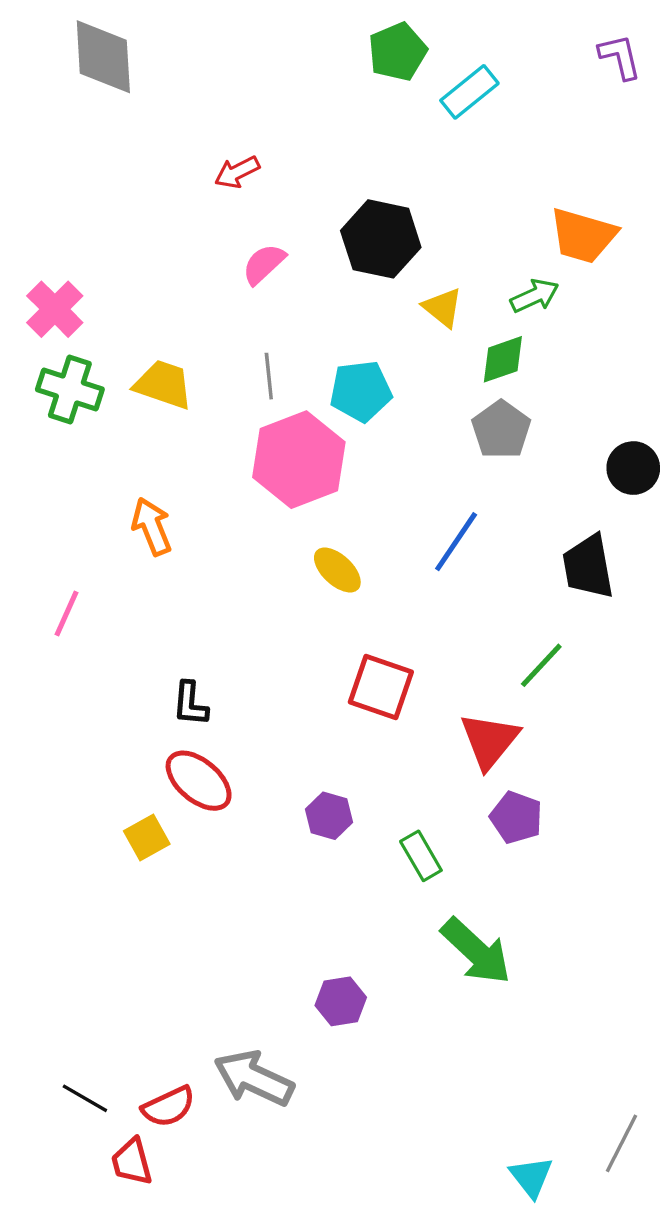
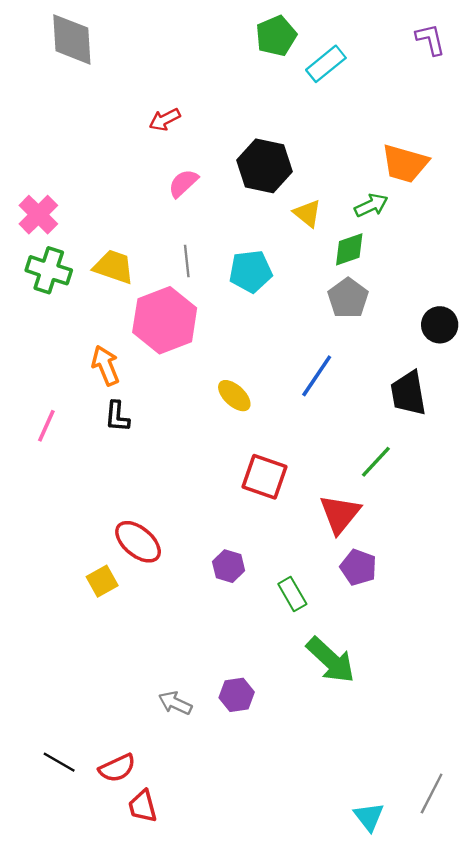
pink hexagon: (299, 460) -> (165, 320), moved
black L-shape: (190, 704) -> (117, 416), moved
gray arrow: (254, 1078) -> (175, 703), moved, size x0.6
red trapezoid: (132, 1162) -> (143, 806), moved

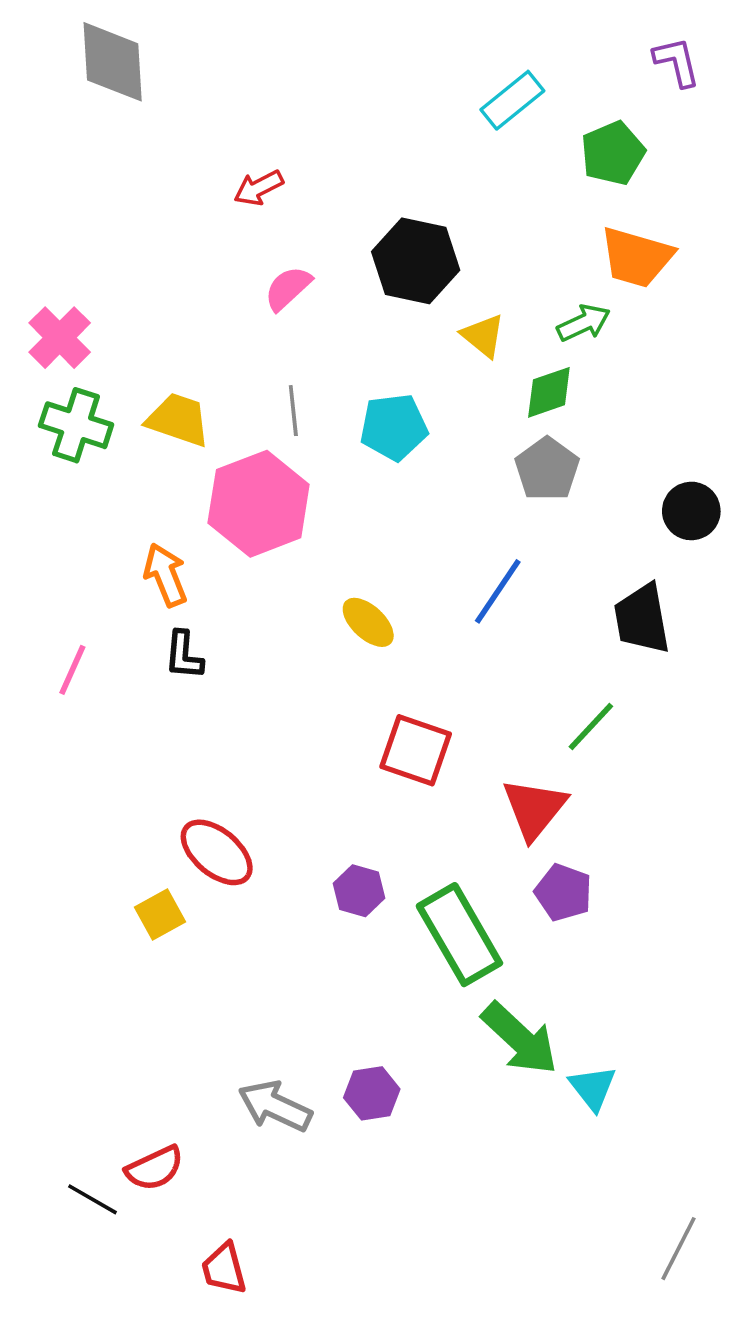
green pentagon: (276, 36) -> (613, 153), moved
green rectangle: (292, 594) -> (459, 935), size x1.8
gray arrow: (175, 703) -> (275, 1106), size x1.4
red semicircle: (117, 768) -> (155, 1168), moved
cyan triangle: (369, 817) -> (593, 1088), moved

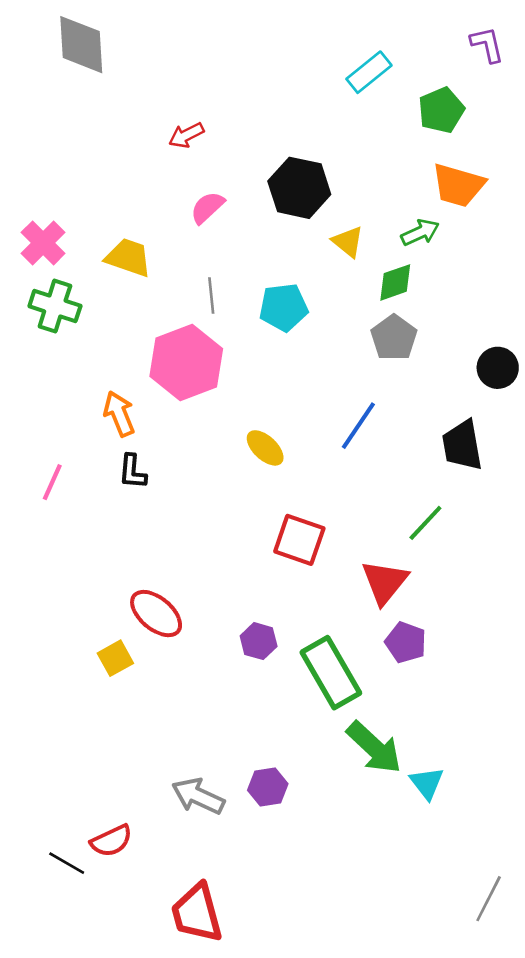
yellow trapezoid: (178, 420) -> (128, 257), moved
red trapezoid: (224, 1269) -> (197, 913), moved, size x1.6

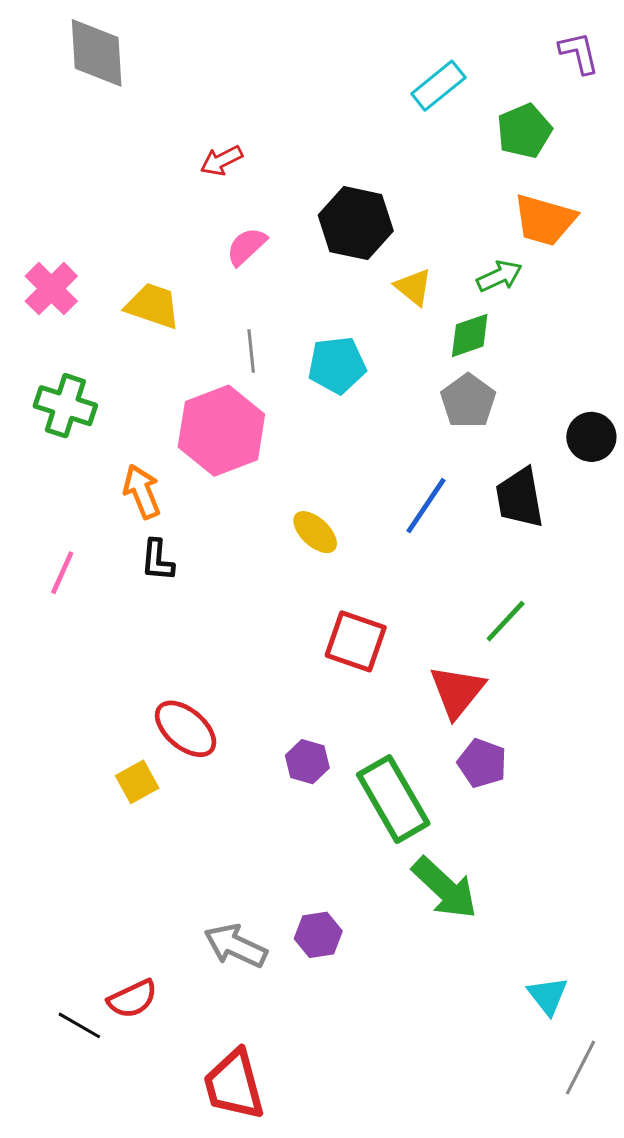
green cross: (55, 306) -> (65, 406), moved
black trapezoid: (462, 445) -> (520, 498), moved
cyan triangle: (427, 783) -> (548, 996), moved

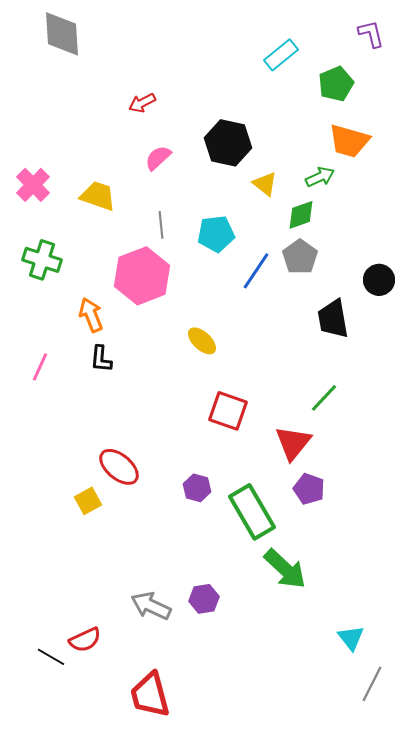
blue line: (426, 506) -> (256, 271), moved

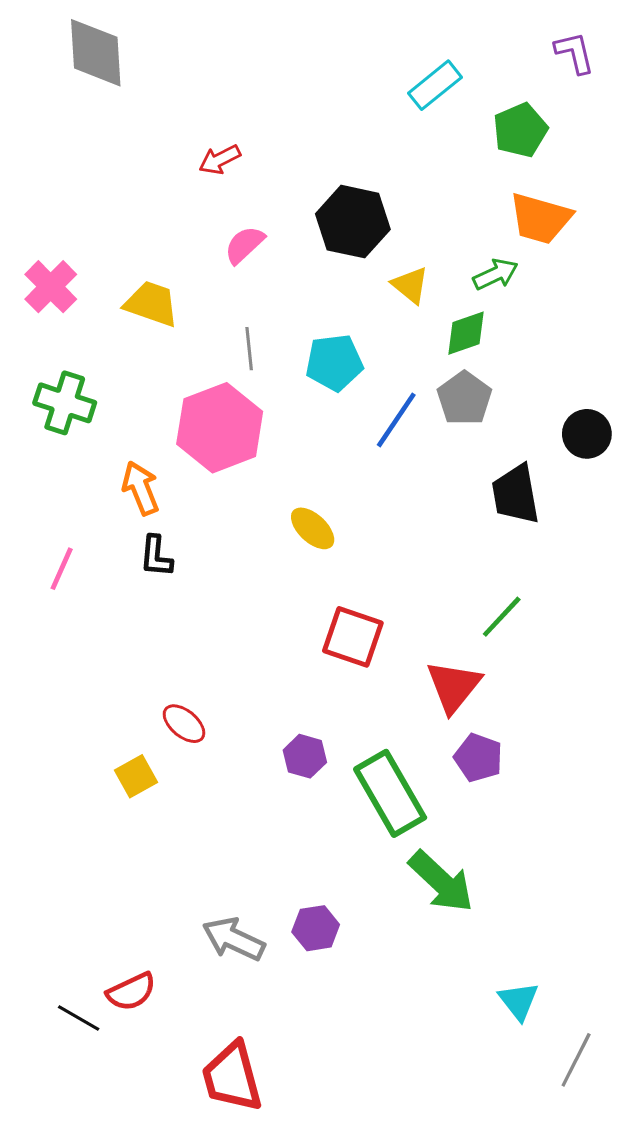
red ellipse: (119, 467) -> (184, 724), size x0.7
cyan triangle: (351, 638) -> (519, 1001), moved

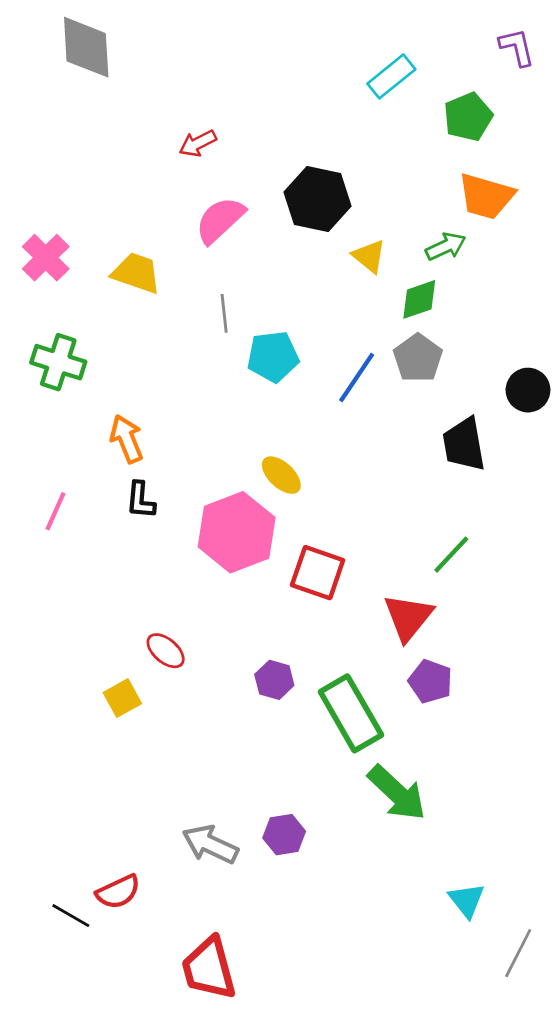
pink semicircle: (244, 245) -> (220, 220), size x1.4
cyan pentagon: (334, 363) -> (273, 357), moved
pink hexagon: (220, 428) -> (237, 532), moved

